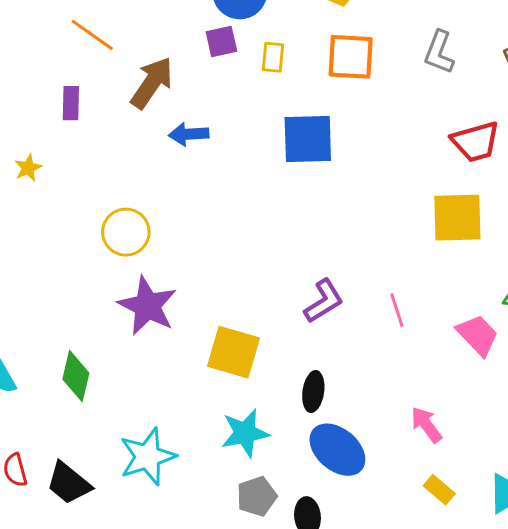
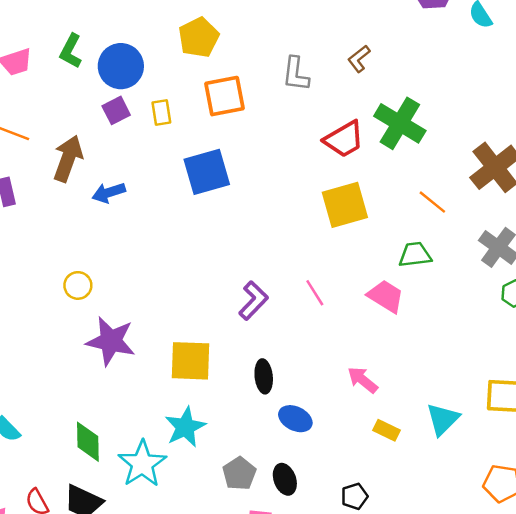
yellow circle: (126, 232) -> (78, 285), size x0.7
green diamond: (76, 376) -> (88, 442), moved
cyan star: (245, 433) -> (185, 427), moved
blue ellipse: (337, 450) -> (295, 419), size x0.7

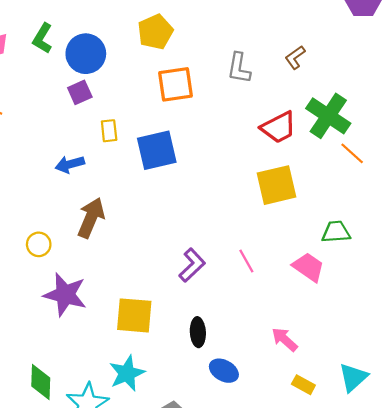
yellow rectangle: (161, 113) -> (109, 131), moved
brown arrow: (68, 158) -> (91, 218), moved
orange line: (432, 202) -> (352, 153), moved

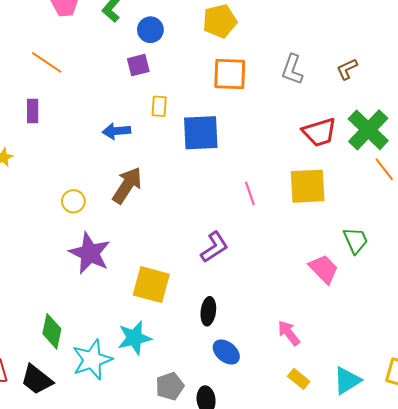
blue circle: (86, 54) -> (150, 30), size x0.7
green trapezoid: (336, 232) -> (356, 240), turned 60
pink line: (246, 261) -> (250, 193), moved

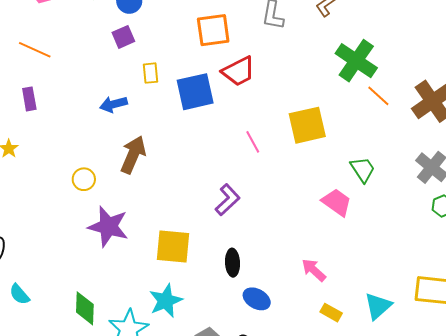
red trapezoid: (319, 132) -> (239, 71), moved

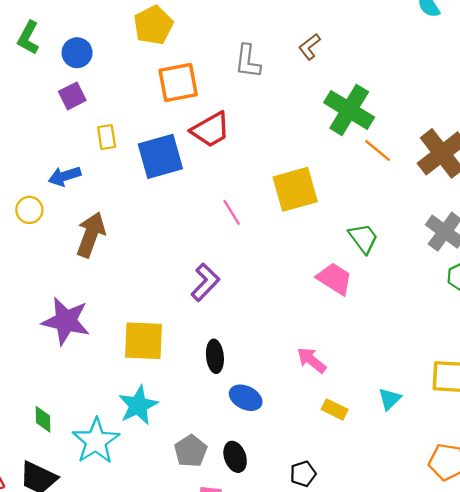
yellow circle: (84, 179) -> (29, 210), moved
cyan triangle: (378, 306) -> (390, 399), size x0.7
green diamond: (85, 308) -> (43, 419), size x0.7

